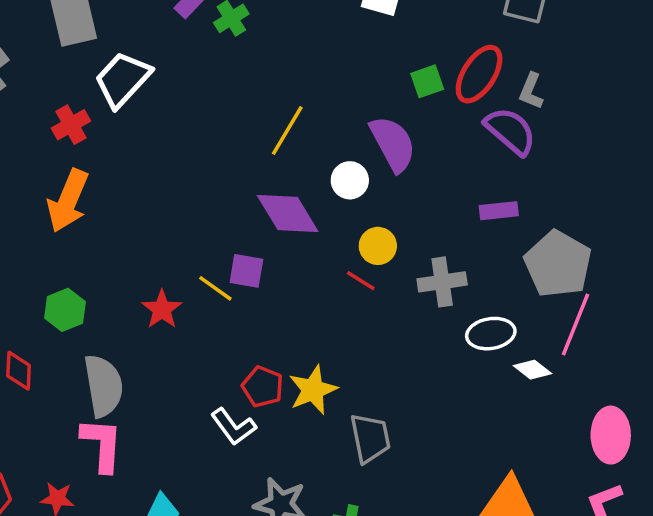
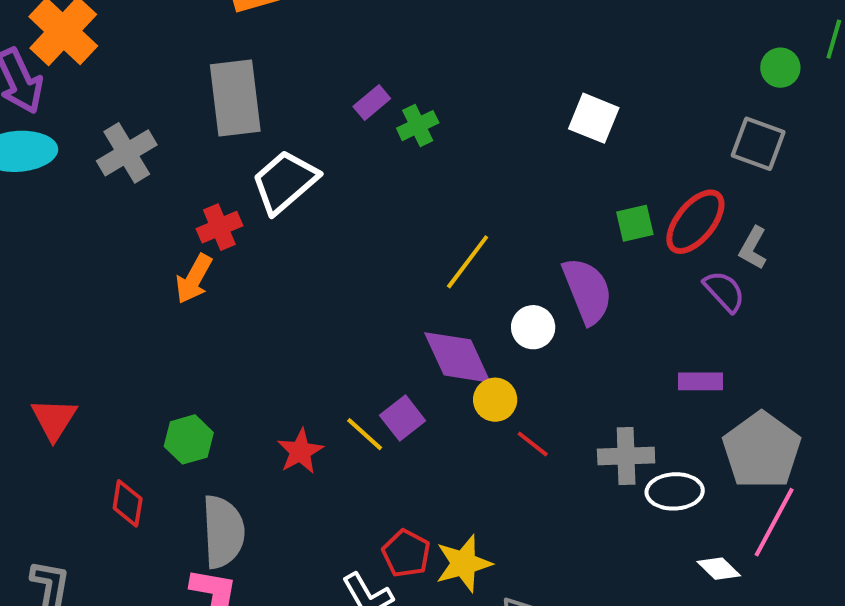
purple semicircle: (510, 131) -> (724, 291), size x0.7
orange arrow: (68, 201) -> (194, 279), moved, size x0.7
yellow circle: (378, 246) -> (495, 400), moved
purple square: (246, 271) -> (403, 418), turned 36
white ellipse: (491, 334) -> (675, 491), moved

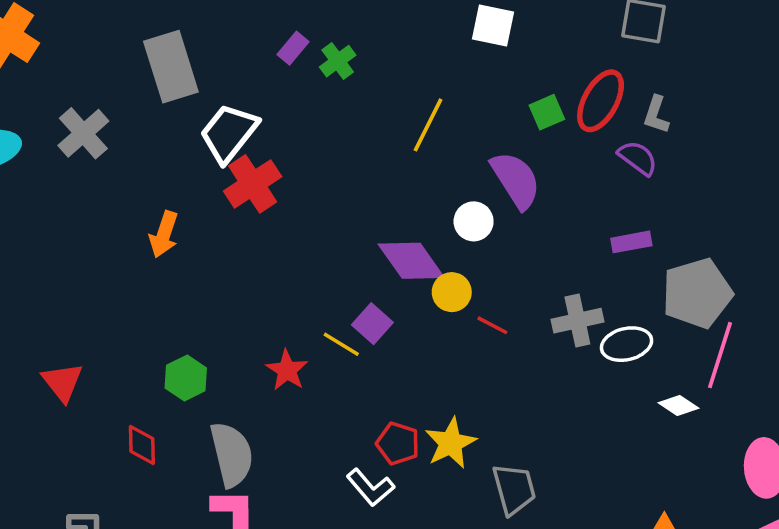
red cross: (219, 227) -> (253, 184), moved, size x1.4
yellow line: (468, 262) -> (428, 125), moved
gray pentagon: (762, 450) -> (697, 293), turned 30

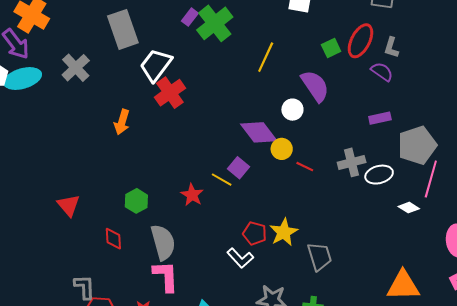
green cross: (338, 61) -> (215, 23), size x1.8

